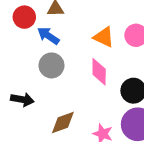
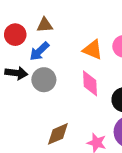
blue arrow: (48, 36) -> (39, 51), turned -75
black arrow: (22, 100) -> (16, 73), moved

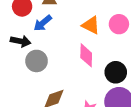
gray circle: (44, 80) -> (37, 61), moved

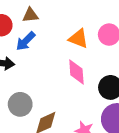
gray circle: (37, 61) -> (20, 104), moved

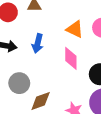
blue arrow: (26, 41) -> (38, 43), moved, turned -36

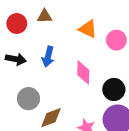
orange triangle: (75, 29) -> (88, 29), moved

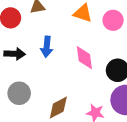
gray circle: (28, 99) -> (19, 93), moved

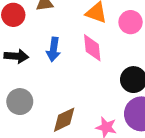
pink diamond: (84, 58) -> (92, 48), moved

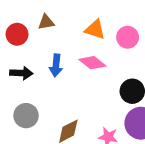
pink diamond: (92, 48) -> (92, 63), turned -44

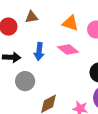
gray circle: (26, 116) -> (25, 81), moved

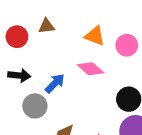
blue arrow: (39, 51) -> (55, 83), moved, turned -144

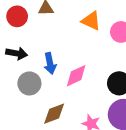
pink diamond: (90, 69) -> (76, 76), moved, turned -70
blue arrow: (55, 83) -> (50, 63), turned 120

